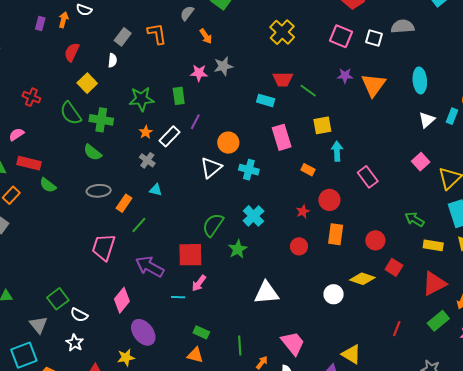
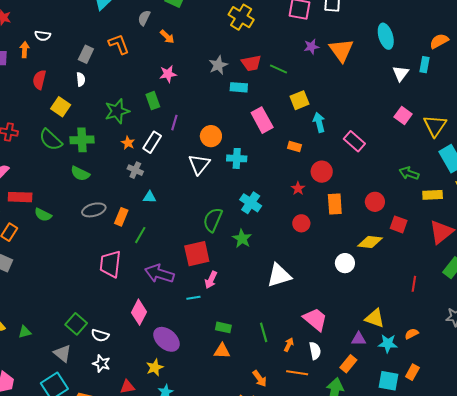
gray star: (223, 66) -> (218, 65), moved

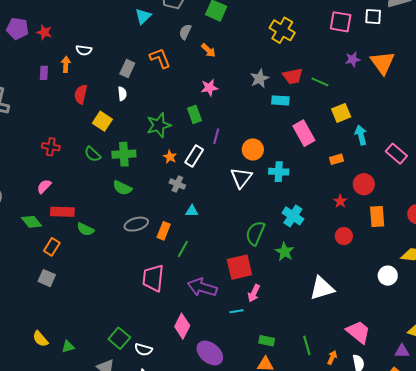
green semicircle: (51, 140) -> (93, 154), size x0.7
orange rectangle: (295, 146) -> (336, 159), turned -32

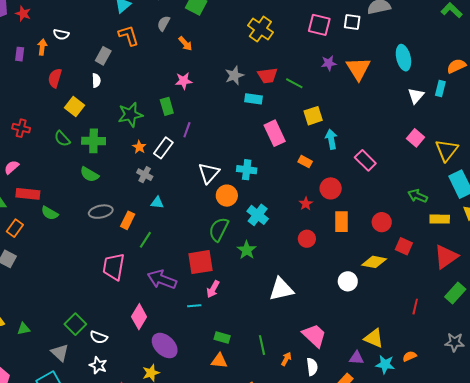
orange L-shape: (160, 58) -> (128, 35), moved
orange circle: (253, 149) -> (227, 196), moved
orange rectangle: (336, 159) -> (305, 162), turned 40

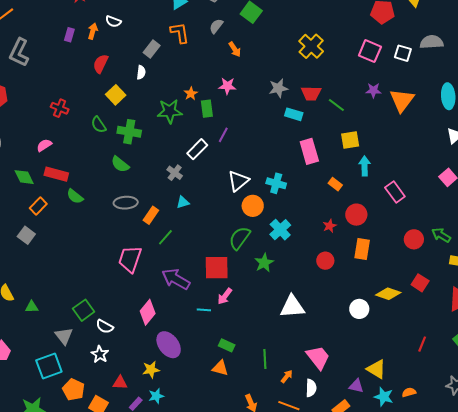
orange star: (139, 147) -> (191, 94), moved
cyan triangle: (157, 203) -> (183, 202), turned -32
red circle: (382, 222) -> (414, 239), moved

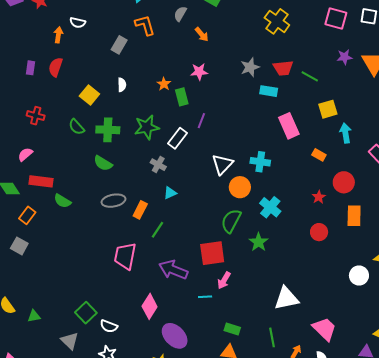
purple rectangle: (69, 35) -> (31, 68), moved
red semicircle: (101, 64) -> (56, 67), moved
white semicircle: (141, 72) -> (122, 85), moved
green star: (170, 111) -> (147, 127), moved
white triangle: (292, 307) -> (286, 298), moved

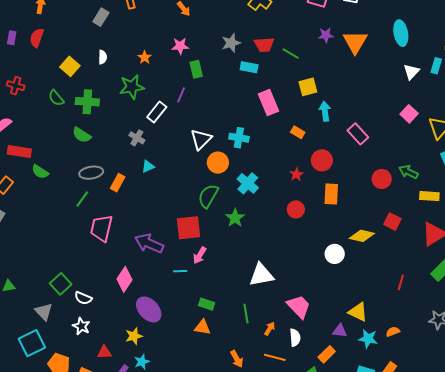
green rectangle: (182, 97) -> (196, 69), moved
green star: (147, 127) -> (132, 87), moved
green line: (158, 230) -> (82, 199), moved

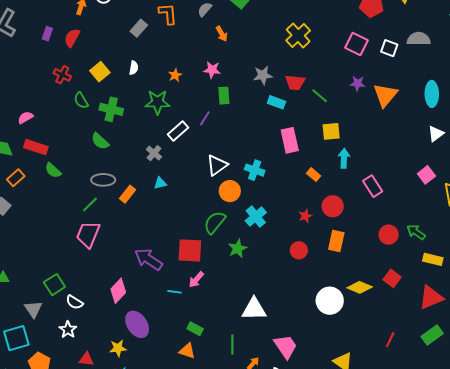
red cross: (16, 86) -> (62, 75), moved
pink trapezoid: (101, 228) -> (88, 234), moved
white circle: (335, 254) -> (330, 301), size x1.4

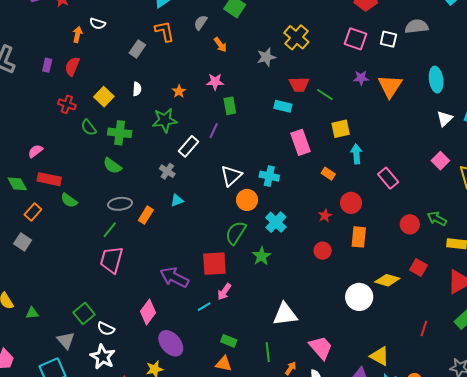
gray star: (263, 75) -> (266, 57), moved
cyan line: (175, 292) -> (204, 307), turned -32
white star: (68, 330) -> (103, 357), size x1.4

